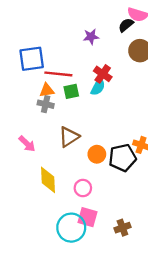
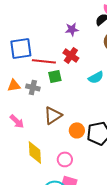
red cross: (103, 74) -> (71, 55), moved
cyan semicircle: (98, 87) -> (96, 77), moved, turned 35
orange triangle: (47, 90) -> (14, 85), moved

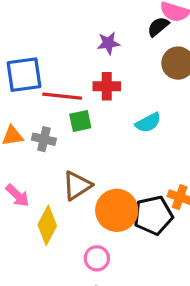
red cross: (71, 55) -> (107, 86), turned -35
orange circle: (77, 130) -> (117, 210), size x1.6
yellow diamond: (35, 152) -> (47, 225), moved, turned 30

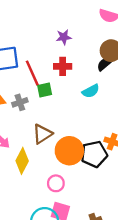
black semicircle: (158, 27) -> (104, 64), moved
red line: (62, 96) -> (32, 73), turned 60
gray cross: (44, 139) -> (20, 102), turned -32

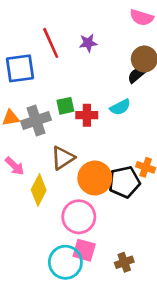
red cross: (63, 66) -> (87, 115), moved
red line: (32, 73) -> (51, 43), moved
gray cross: (20, 102) -> (36, 120), size x1.5
pink circle: (56, 183) -> (79, 217), size x1.6

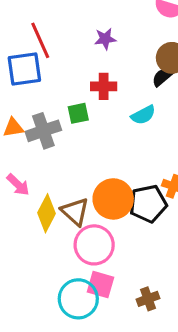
red line: (51, 43) -> (40, 40), moved
red cross: (87, 115) -> (104, 86), moved
brown triangle: (63, 158) -> (75, 212), moved, turned -45

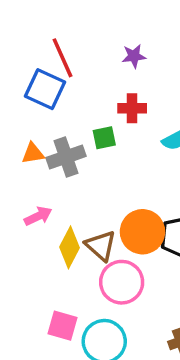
blue square: (24, 69) -> (45, 89), turned 33
pink arrow: (18, 185) -> (38, 216), turned -70
pink square: (100, 285) -> (62, 326), moved

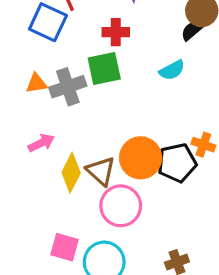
red cross: (132, 108) -> (116, 32), moved
green square: (104, 138) -> (104, 69), size x1.5

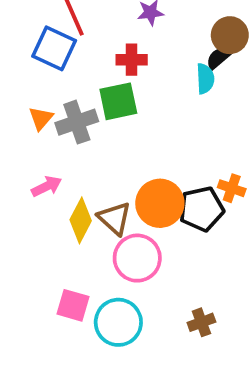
cyan semicircle: (172, 70) -> (205, 79), moved, turned -65
orange triangle: (36, 83) -> (41, 118), turned -40

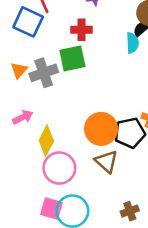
brown triangle: (115, 218) -> (106, 162), moved
pink circle: (137, 258) -> (59, 168), moved
pink square: (73, 305) -> (52, 208), moved

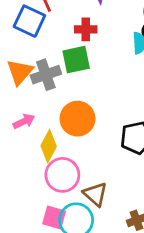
orange triangle: (19, 70) -> (20, 72), size x1.5
orange circle: (101, 129) -> (77, 119), moved
brown triangle: (106, 162) -> (95, 194), moved

